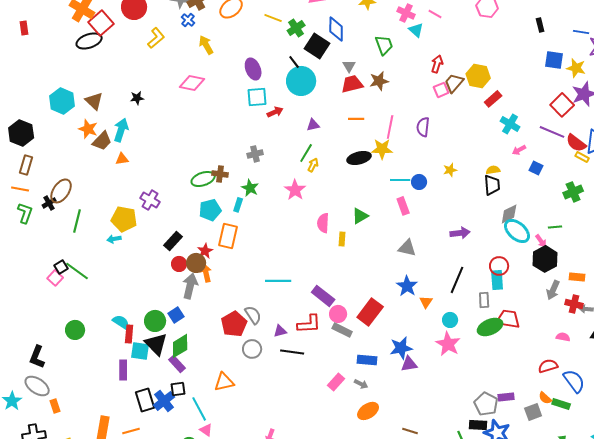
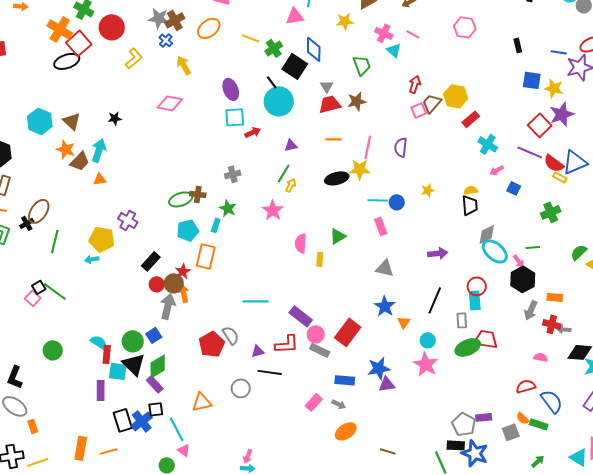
gray circle: (252, 349) -> (241, 388), moved

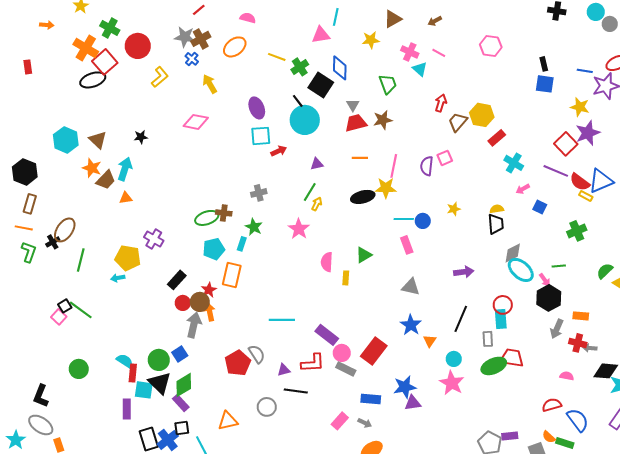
blue square: (532, 80) -> (545, 84), moved
pink square: (419, 110) -> (445, 158), moved

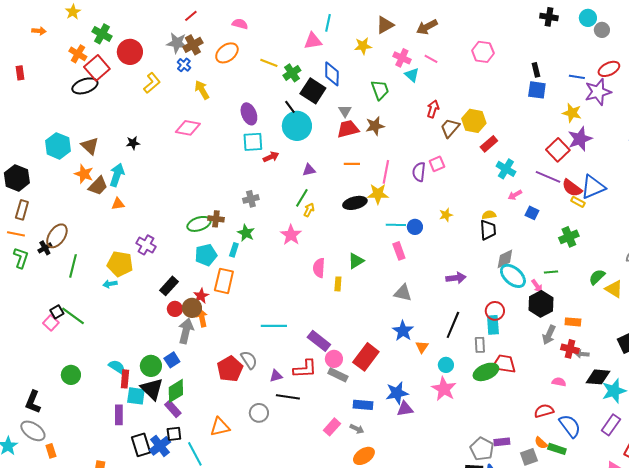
brown arrow: (435, 21) -> (427, 27), size x1.5
orange cross: (86, 48) -> (78, 54), size x0.7

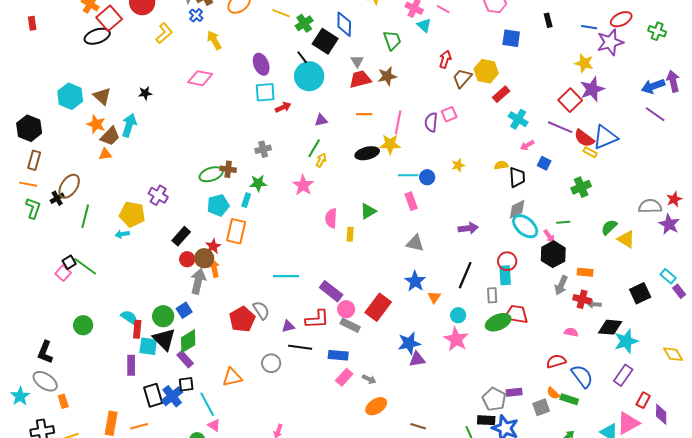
blue square: (537, 90) -> (511, 38), moved
orange triangle: (118, 204) -> (105, 154), moved
black trapezoid: (488, 230) -> (517, 177), moved
green star: (246, 233) -> (258, 183), turned -30
blue rectangle: (363, 405) -> (338, 355), moved

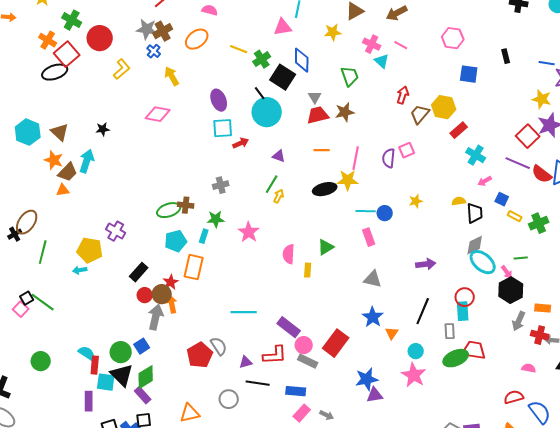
purple triangle: (321, 120) -> (279, 156), turned 32
yellow rectangle: (590, 152) -> (515, 216), moved
pink star: (303, 185) -> (249, 232), moved

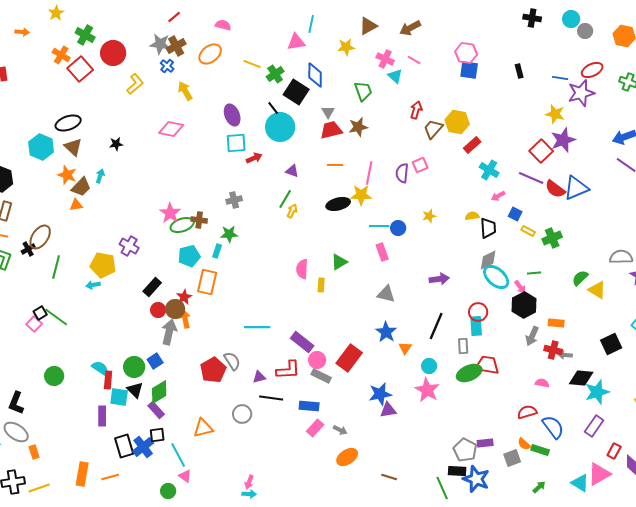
black ellipse: (55, 72) -> (68, 123), moved
blue square: (469, 74) -> (469, 70), moved
cyan arrow: (87, 161) -> (100, 176), size x0.6
pink star: (249, 232) -> (170, 213), moved
black triangle: (122, 375) -> (135, 390), size x0.7

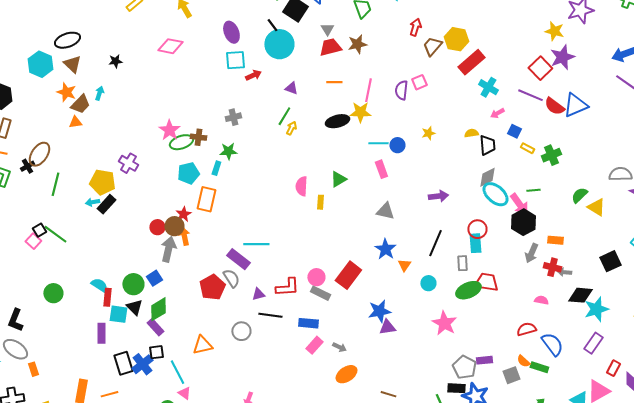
red rectangle: (472, 145) -> (471, 62), size x1.5
black rectangle: (152, 287) -> (106, 204), moved
pink arrow: (520, 287) -> (519, 204), size x1.6
purple rectangle: (302, 342) -> (238, 259), moved
pink star: (427, 390) -> (444, 323), moved

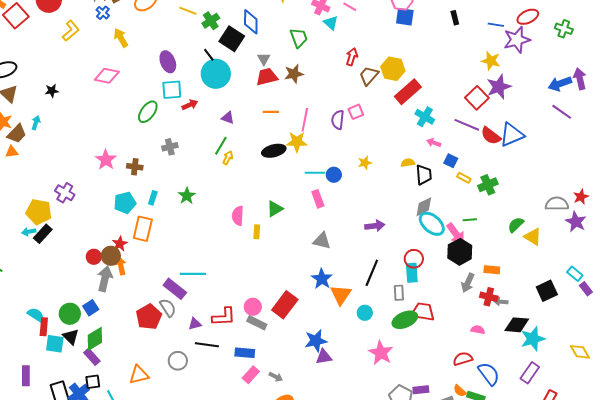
pink arrow: (497, 113) -> (434, 143), turned 48
green ellipse: (181, 142) -> (148, 112), moved, turned -35
green star: (228, 151) -> (187, 196), moved, turned -30
orange triangle: (404, 265) -> (341, 295), size x1.6
purple rectangle: (101, 333) -> (26, 376), moved

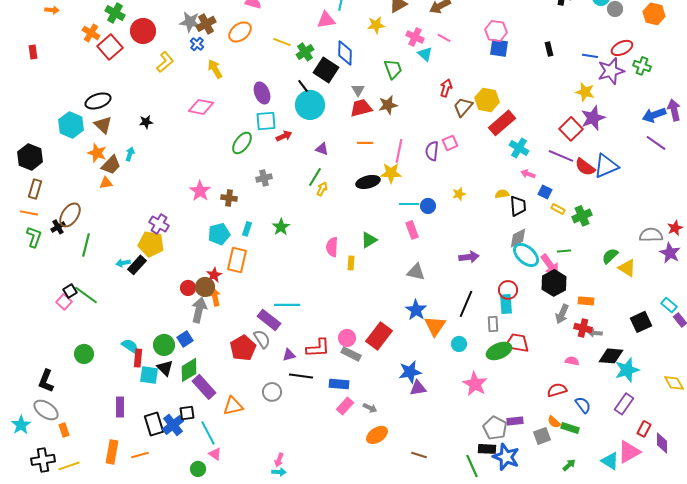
green cross: (564, 29) -> (642, 66), moved
yellow pentagon: (39, 212) -> (151, 244), moved
purple rectangle: (92, 357) -> (204, 387), moved, size x1.4
blue semicircle: (489, 374) -> (583, 405), size x0.7

